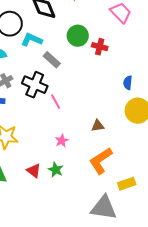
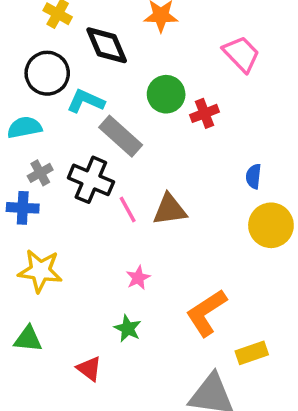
red cross: (100, 47) -> (205, 113), turned -35
gray rectangle: (52, 60) -> (121, 136), size x1.4
brown triangle: (98, 126) -> (170, 210), moved, size x1.5
red triangle: (34, 171) -> (89, 369), moved

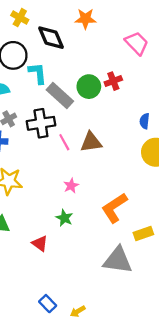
green circle: (166, 94) -> (89, 87), moved
cyan L-shape: (86, 101) -> (38, 73), turned 60
black cross: (91, 180) -> (41, 123), turned -32

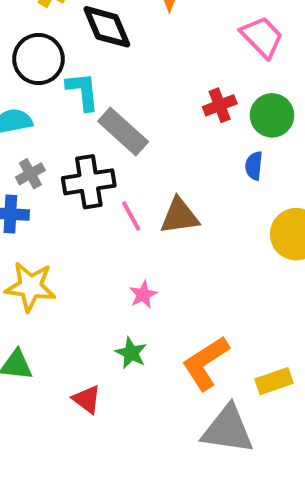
green circle: (89, 87) -> (272, 115), moved
blue semicircle: (144, 121) -> (254, 166), moved
orange L-shape: (114, 208) -> (206, 363), moved

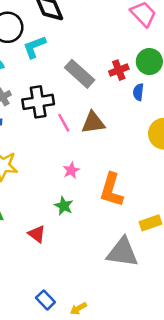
cyan L-shape: (83, 91) -> (34, 47), turned -105
red cross: (220, 105) -> (119, 70), moved
gray rectangle: (123, 131) -> (80, 74), moved
orange L-shape: (206, 363) -> (111, 190), moved, turned -40

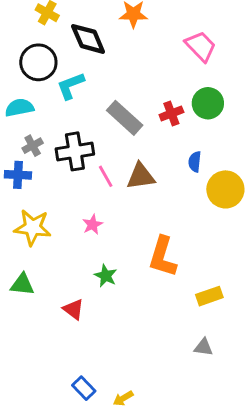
blue semicircle: (138, 92) -> (195, 162), moved
pink star: (71, 170) -> (92, 225), moved
gray triangle: (122, 252) -> (204, 347), moved, size x0.5

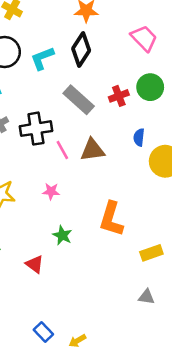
black diamond: (88, 39) -> (81, 49), moved, turned 56
cyan L-shape: (71, 86) -> (42, 58), moved
pink star: (92, 225) -> (51, 191), turned 30

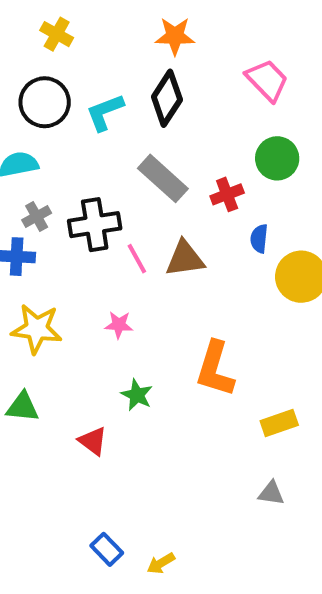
red cross: (119, 96) -> (227, 194), moved

